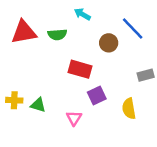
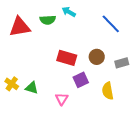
green semicircle: (57, 35) -> (48, 20), moved
brown circle: (109, 43) -> (97, 57), moved
yellow cross: (14, 100) -> (12, 84), turned 32

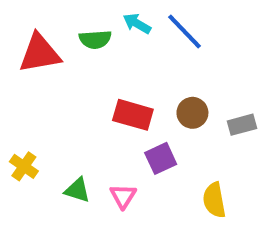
blue line: (111, 24) -> (185, 31), moved
green triangle: (32, 88) -> (77, 190), moved
yellow semicircle: (108, 91) -> (214, 200), moved

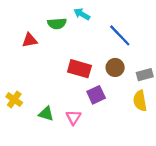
blue line: (185, 31) -> (120, 35), moved
red triangle: (40, 53) -> (30, 40), moved, size x0.6
yellow semicircle: (214, 200) -> (140, 101), moved

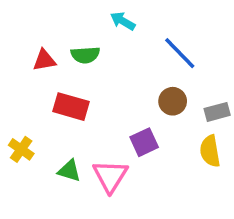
green semicircle: (57, 24) -> (85, 55), moved
red rectangle: (79, 69) -> (71, 107), moved
pink triangle: (74, 117) -> (110, 176), size x1.5

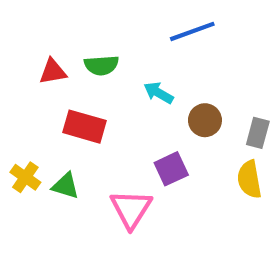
cyan arrow: (123, 21) -> (158, 93), moved
blue line: (180, 53) -> (192, 31), moved, turned -66
gray rectangle: (217, 112) -> (258, 133), turned -60
green triangle: (69, 171) -> (66, 186), moved

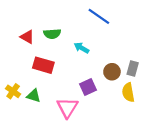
blue line: (192, 31) -> (99, 16), turned 55
red triangle: (53, 72) -> (27, 37), turned 40
brown circle: (205, 120) -> (112, 72), moved

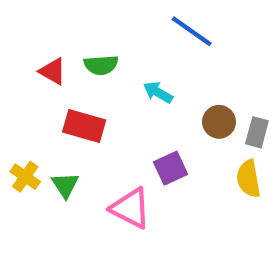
brown circle: (112, 72) -> (219, 122), moved
green triangle: (34, 96) -> (65, 185), turned 40
pink triangle: (67, 108) -> (131, 208), turned -35

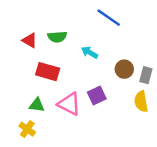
yellow cross: (25, 177) -> (27, 129), moved
green triangle: (65, 185) -> (37, 105), turned -49
pink triangle: (131, 208) -> (69, 104), moved

